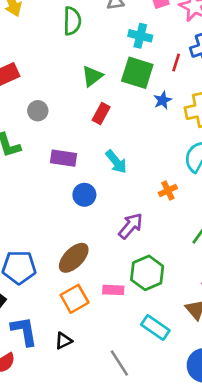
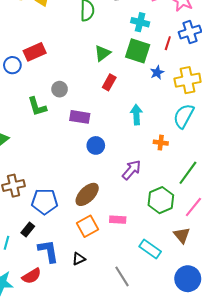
gray circle: (38, 111) -> (60, 89), moved
cyan arrow: (116, 162) -> (136, 115), moved, turned -144
orange cross: (168, 190) -> (161, 143), turned 32
green hexagon: (147, 273) -> (161, 200), moved

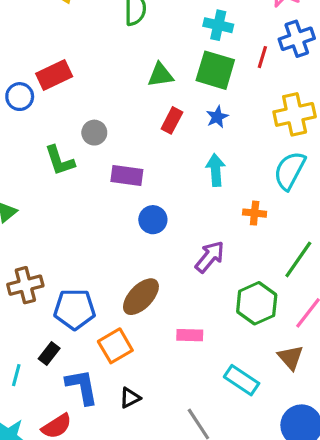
green triangle: (102, 53) -> (160, 75), turned 30
blue star: (157, 72) -> (217, 117), moved
orange square: (88, 226) -> (115, 346), moved

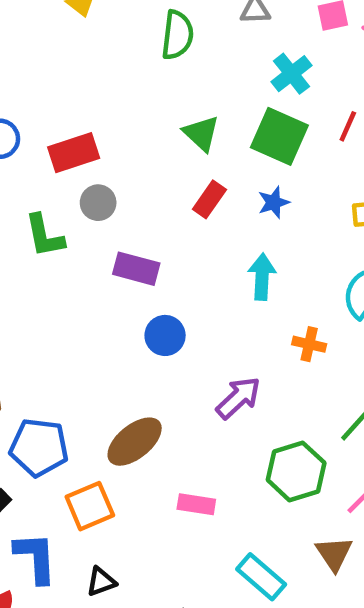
cyan cross: (218, 25) -> (291, 74), turned 32
red rectangle: (54, 75) -> (74, 153), moved
green triangle: (160, 75) -> (201, 133), turned 44

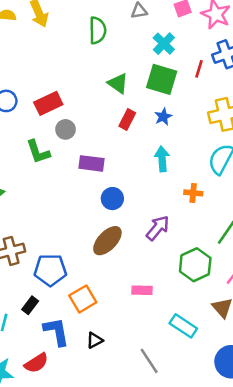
brown ellipse: (135, 442) -> (107, 241), moved

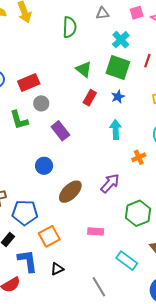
purple rectangle: (92, 163) -> (60, 131), turned 42
orange cross: (193, 193) -> (139, 157), turned -32
blue circle: (112, 199) -> (44, 166), moved

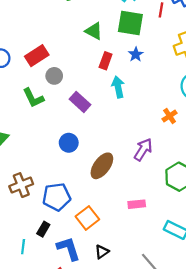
cyan arrow: (116, 130) -> (118, 87), moved

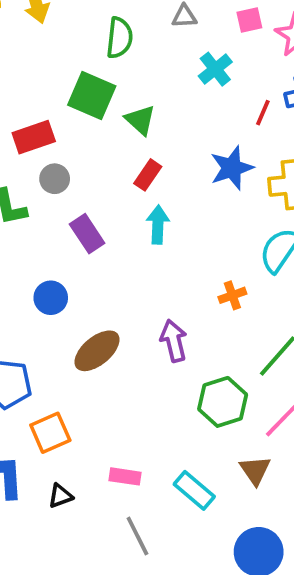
green square: (130, 23) -> (92, 95), moved
blue star: (136, 54) -> (232, 168), moved, size x1.6
purple arrow: (143, 150) -> (174, 341), turned -60
pink rectangle: (137, 204) -> (125, 476), moved

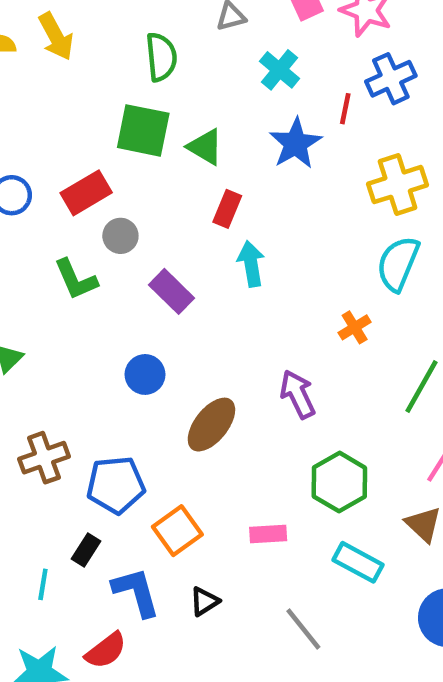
blue star: (232, 168) -> (295, 143), moved
green hexagon: (223, 402) -> (339, 482), moved
pink rectangle: (125, 476) -> (268, 534), moved

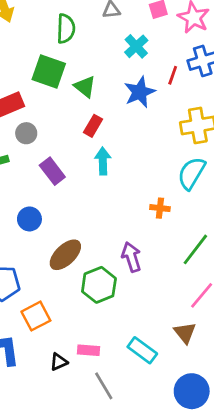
orange cross: (355, 327) -> (160, 208), turned 30
purple arrow: (298, 394) -> (131, 257), moved
green hexagon: (339, 482) -> (99, 285), moved
pink rectangle: (268, 534) -> (89, 350), moved
black triangle: (204, 601) -> (59, 362), moved

